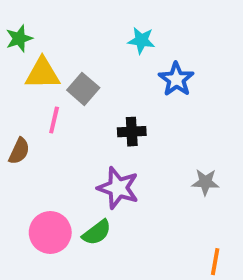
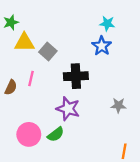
cyan star: (141, 40) -> (107, 23), moved
pink line: (54, 120) -> (31, 78), moved
black cross: (132, 132) -> (76, 76), size x1.5

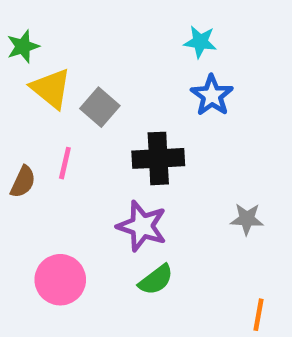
cyan star: (107, 23) -> (200, 42), moved
yellow triangle: (24, 43) -> (51, 88), turned 40
green semicircle: (56, 134) -> (156, 280), moved

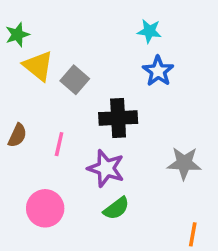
pink line: (65, 163) -> (59, 144), moved
gray star: (247, 219) -> (184, 163), size x1.4

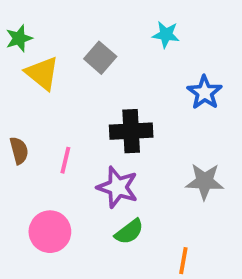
blue star: (158, 71) -> (205, 92), moved
gray square: (75, 80) -> (100, 58), moved
brown semicircle: (17, 135) -> (19, 150), turned -40
orange line: (193, 234) -> (183, 261), moved

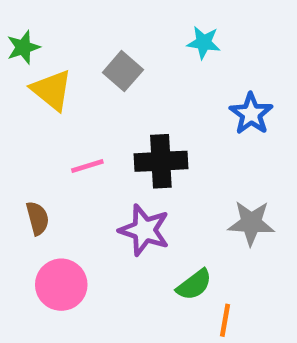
brown semicircle: (19, 150) -> (38, 218), moved
pink line: (65, 160) -> (87, 166), moved, turned 60
green semicircle: (129, 232) -> (194, 285), moved

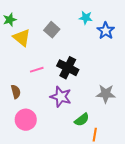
blue star: (251, 114) -> (106, 31), moved
black cross: (161, 161) -> (68, 68), turned 30

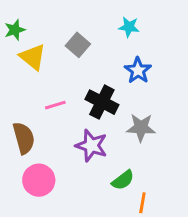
blue star: (106, 31) -> (138, 70), moved
brown semicircle: (16, 92) -> (24, 138), size x1.5
gray star: (106, 94) -> (141, 128), moved

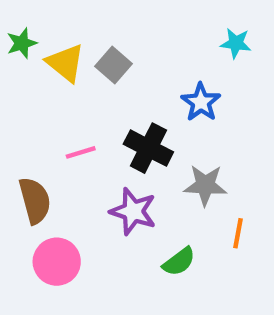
cyan star: (129, 27) -> (236, 43), moved
yellow triangle: (33, 57) -> (65, 63), moved
orange line: (142, 203) -> (238, 233), moved

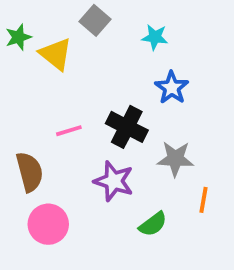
cyan star: (236, 43) -> (155, 37), moved
gray square: (113, 65) -> (95, 20), moved

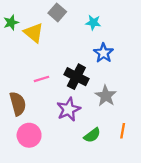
gray star: (175, 159) -> (106, 96), turned 30
purple star: (114, 181) -> (69, 109), turned 30
orange line: (203, 200) -> (123, 131), moved

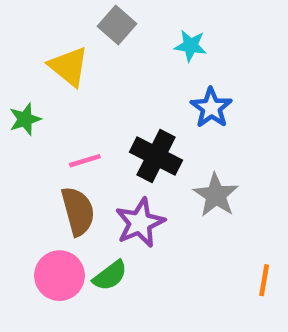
green star: (11, 23) -> (25, 119), moved
brown semicircle: (18, 104) -> (78, 211), moved
orange line: (123, 131) -> (264, 280), moved
green semicircle: (92, 135) -> (110, 276), moved

